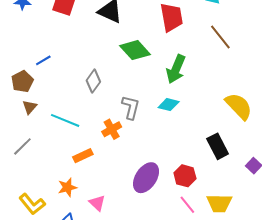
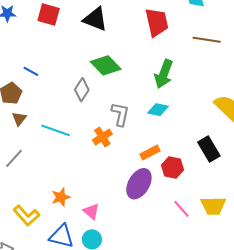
brown line: (220, 37) -> (207, 40), turned -40
green diamond: (135, 50) -> (106, 65), moved
blue line: (43, 60) -> (31, 71), turned 63
orange rectangle: (83, 156) -> (150, 153), moved
red hexagon: (185, 176) -> (173, 168), moved

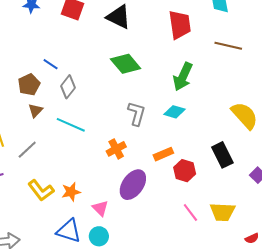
gray diamond: (82, 90) -> (68, 87), moved
orange cross: (102, 137) -> (116, 149), moved
purple ellipse: (139, 184) -> (133, 185), moved
yellow L-shape: (26, 215) -> (41, 190), moved

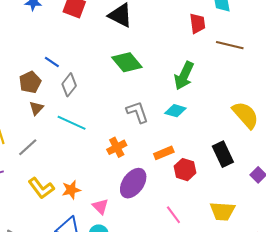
red trapezoid: (180, 25) -> (197, 23), moved, size x0.7
gray L-shape: (137, 114) -> (137, 112), turned -35
pink line: (190, 213) -> (173, 215), moved

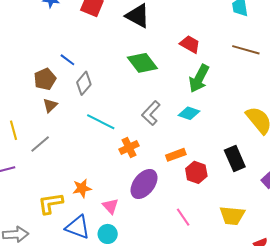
red trapezoid: (197, 23) -> (190, 44), moved, turned -55
gray L-shape: (137, 112) -> (151, 113), turned -120
cyan line: (72, 123) -> (101, 122), moved
yellow L-shape: (41, 188) -> (50, 203), moved, turned 116

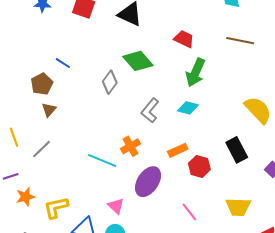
gray diamond: (84, 83) -> (110, 82), moved
cyan line: (101, 122) -> (102, 161), moved
orange star: (82, 188) -> (26, 197), moved

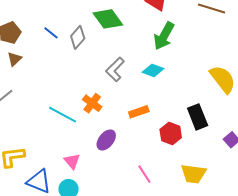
blue line: (63, 63) -> (51, 33), moved
orange cross: (130, 146) -> (92, 103), turned -30
red hexagon: (199, 166) -> (171, 133), moved
purple ellipse: (148, 182) -> (106, 140), size x0.7

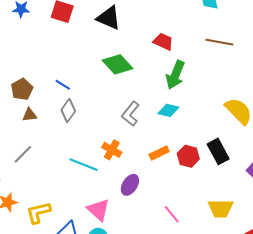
gray diamond: (78, 37) -> (68, 110), moved
brown triangle: (14, 59) -> (29, 115), turned 42
red hexagon: (171, 133) -> (188, 156), moved
pink triangle: (72, 161) -> (98, 210), size x1.4

